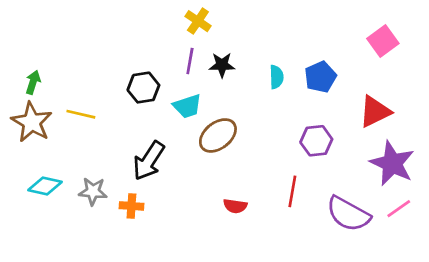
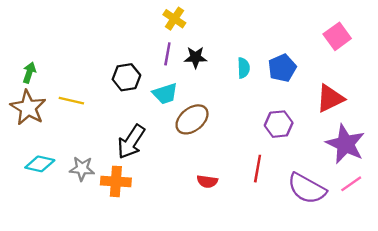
orange cross: (131, 206) -> (116, 181), size x1.4

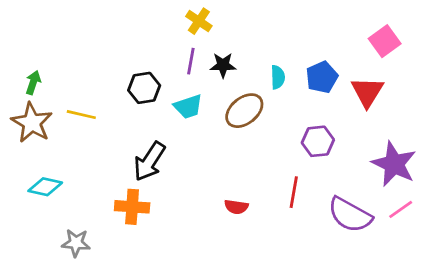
red triangle: (330, 98) -> (367, 92), moved, turned -32
brown ellipse: (192, 119) -> (244, 111), moved
gray star: (82, 169) -> (76, 243), moved

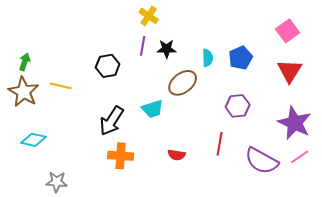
red triangle: (367, 92) -> (290, 71), moved
cyan trapezoid: (188, 107) -> (153, 109), moved
orange cross: (132, 207) -> (121, 156), moved

